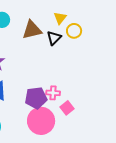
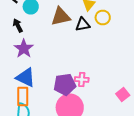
black triangle: (54, 38) -> (83, 24), turned 35
pink square: (67, 108) -> (123, 94), moved

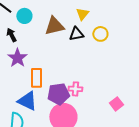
yellow circle: (103, 18) -> (100, 34), moved
blue triangle: (26, 78) -> (27, 101), moved
orange rectangle: (23, 96) -> (36, 78), moved

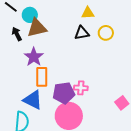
yellow triangle: (82, 14) -> (88, 13), turned 48
brown triangle: (54, 26) -> (37, 28), moved
purple star: (17, 58) -> (34, 57), moved

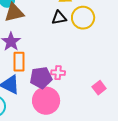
yellow circle: (106, 33) -> (83, 18), size x1.5

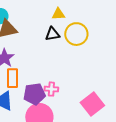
pink square: (99, 88) -> (92, 104), size x1.6

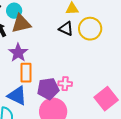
black triangle: (52, 34) -> (66, 29), turned 35

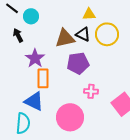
brown triangle: (21, 24) -> (65, 38), moved
pink cross: (65, 84) -> (91, 91), moved
purple pentagon: (48, 89) -> (78, 63), moved

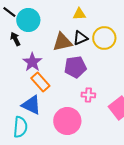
yellow triangle: (89, 14) -> (79, 14), moved
cyan circle: (31, 16) -> (28, 20), size x1.5
black triangle: (83, 34) -> (80, 38), turned -49
orange rectangle: (43, 78) -> (40, 82), turned -42

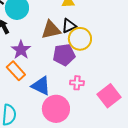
yellow circle: (104, 38) -> (80, 39), moved
orange rectangle: (40, 82) -> (16, 71), moved
blue triangle: (31, 105) -> (41, 86), moved

